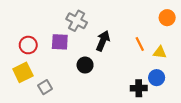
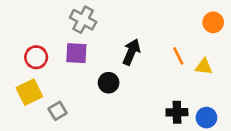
gray cross: (77, 21) -> (83, 20), moved
blue circle: (157, 78) -> (206, 118), moved

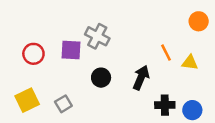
gray cross: (83, 20) -> (97, 36), moved
black arrow: (131, 52) -> (141, 78), moved
yellow square: (29, 92) -> (27, 100), moved
gray square: (58, 111) -> (63, 104), moved

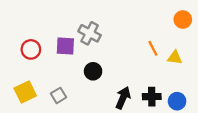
black arrow: (141, 78) -> (123, 98), moved

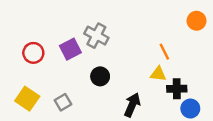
purple square: (65, 46) -> (70, 49), turned -30
yellow triangle: (175, 57) -> (158, 74), moved
yellow square: (25, 92) -> (27, 99), turned -30
black cross: (152, 97) -> (177, 89), moved

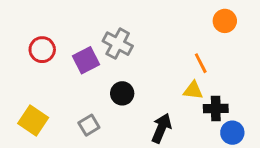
orange circle: (197, 21) -> (225, 21), moved
red circle: (33, 53) -> (42, 50), moved
gray square: (63, 102) -> (89, 125), moved

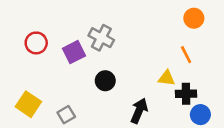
orange line: (201, 63) -> (186, 55), moved
gray square: (89, 125) -> (66, 115), moved

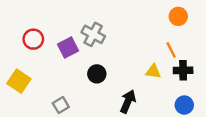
black cross: (186, 94) -> (183, 70), moved
yellow square: (28, 104) -> (19, 81), moved

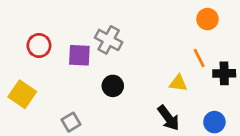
purple square: (68, 48) -> (79, 55), turned 30
black cross: (183, 70) -> (224, 73), moved
black arrow: (128, 101) -> (168, 118), moved, turned 120

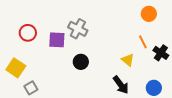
black cross: (224, 73) -> (161, 53), turned 35
yellow triangle: (178, 83) -> (128, 60), turned 32
gray square: (71, 122) -> (31, 88), moved

